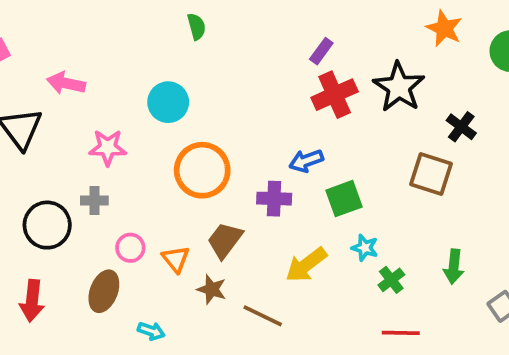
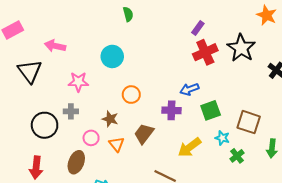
orange circle: (202, 170) -> (131, 95), size x0.6
brown square: (431, 174) -> (249, 122), moved
brown star: (212, 289) -> (110, 119), moved

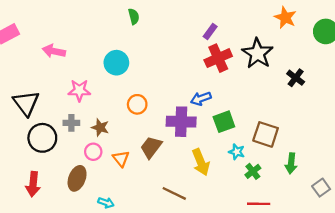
black triangle: (30, 71) -> (26, 103), moved
purple cross: (171, 110) -> (181, 122), size x1.4
brown star: (110, 119) -> (100, 127), moved
yellow arrow: (189, 147) -> (201, 162), turned -75

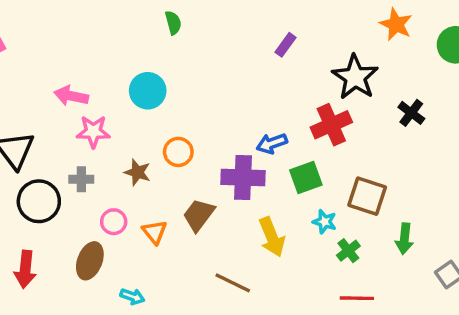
pink arrow: (54, 51) -> (71, 96), moved
red cross: (218, 58) -> (331, 125), moved
brown star: (100, 127) -> (137, 172), moved

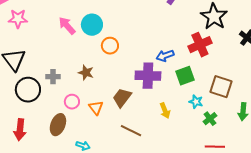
pink arrow: (71, 96) -> (67, 26), moved, turned 36
pink star: (93, 132) -> (18, 19), moved
orange circle: (178, 152) -> (110, 46), moved
yellow arrow: (272, 237) -> (165, 111), size x0.7
brown line: (233, 283) -> (131, 131), moved

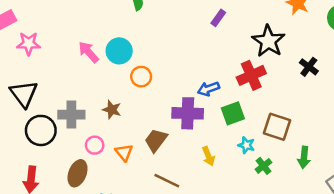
gray cross: (53, 77) -> (71, 115), size x1.5

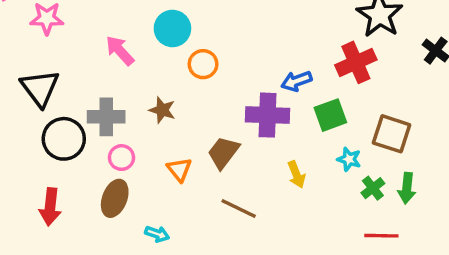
pink arrow: (89, 52) -> (120, 51), moved
pink circle: (95, 145) -> (121, 158), moved
green arrow: (304, 157) -> (407, 188), moved

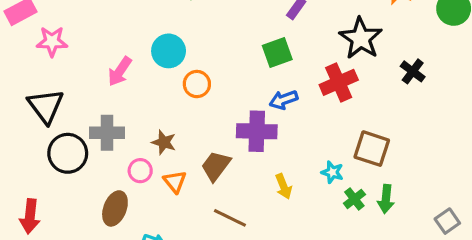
pink arrow: (120, 51) -> (120, 71), turned -104
brown star: (162, 110) -> (164, 142), moved
green square: (330, 115) -> (277, 53), moved
pink circle: (121, 158) -> (140, 171), moved
red arrow: (50, 207) -> (30, 216), moved

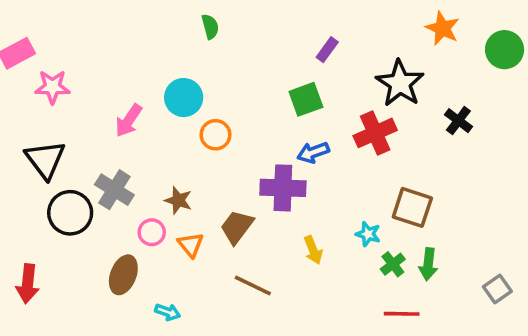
gray cross: (107, 133) -> (114, 190), turned 32

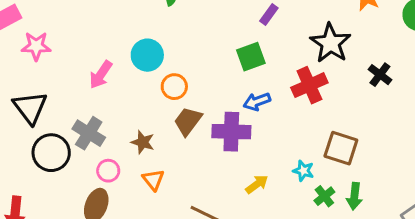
brown trapezoid: (237, 227) -> (188, 121), moved
pink circle: (152, 232) -> (108, 171), moved
yellow arrow: (313, 250) -> (257, 184), turned -105

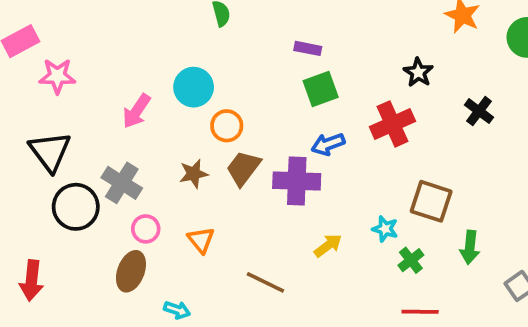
purple rectangle: (269, 15) -> (308, 48), moved, turned 65
black star: (330, 43) -> (418, 72), size x0.6
brown star: (143, 142) -> (194, 174), moved, turned -30
green arrow: (354, 196) -> (470, 247), moved

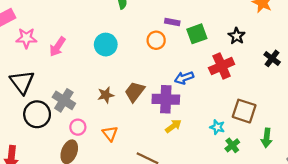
green square: (321, 89) -> (197, 34), moved
pink arrow: (137, 111) -> (57, 47), moved
orange circle: (227, 126) -> (156, 40), moved
yellow arrow: (328, 245) -> (173, 126), moved

